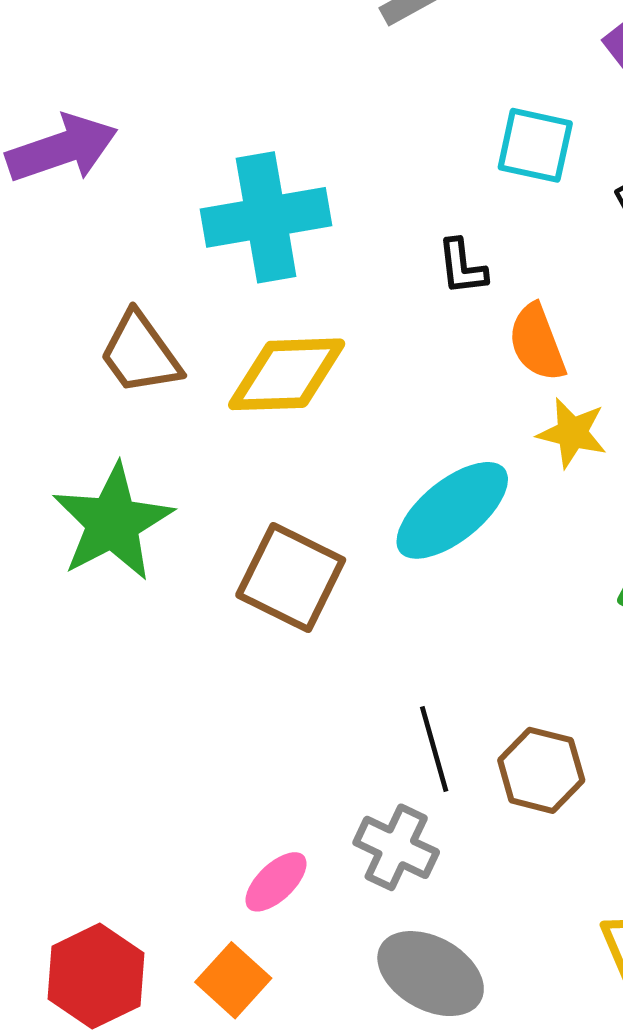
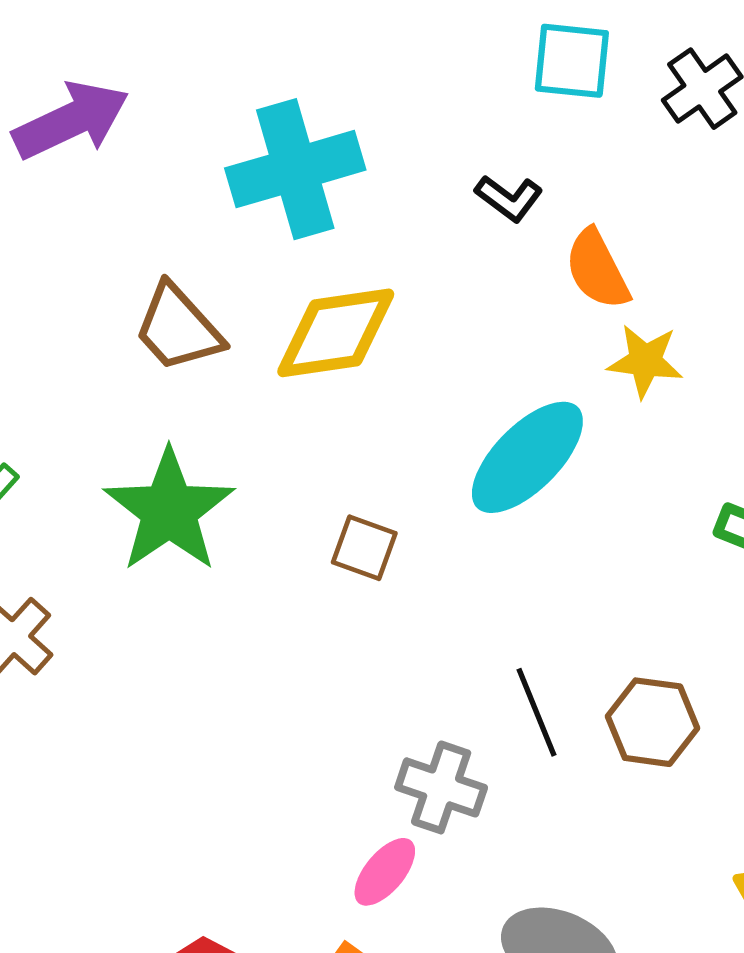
black L-shape: (462, 267) -> (509, 198), turned -40
brown square: (291, 578) -> (364, 548), size x0.6
gray cross: (396, 847) -> (441, 787), moved

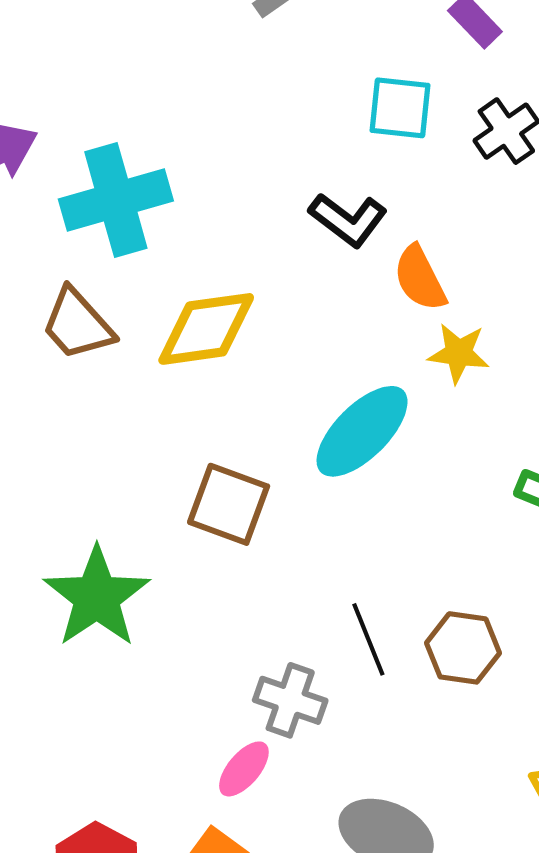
cyan cross: (295, 169) -> (116, 200), moved
black L-shape: (509, 198) -> (348, 220), size x1.4
green star: (169, 510) -> (97, 597), moved
brown square: (364, 548) -> (229, 504), size x1.5

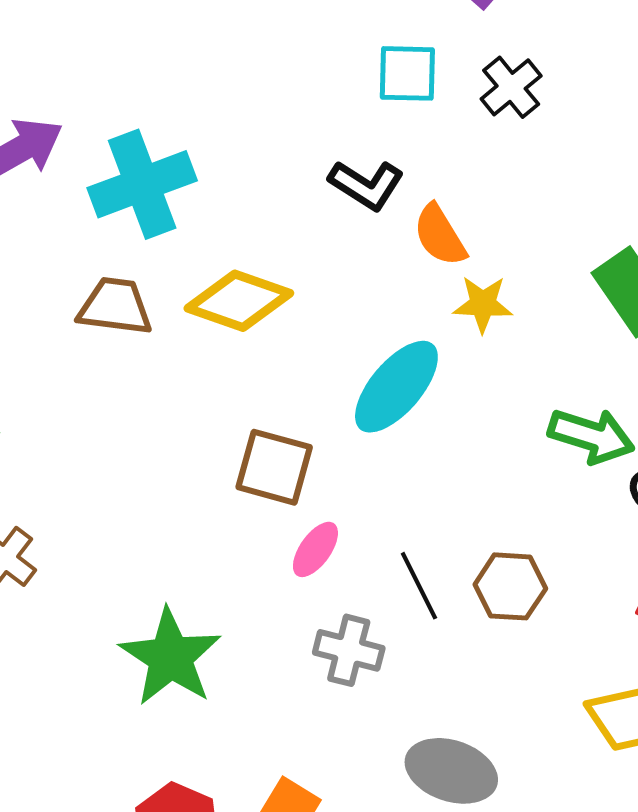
brown trapezoid: (78, 324) -> (115, 306), turned 144
yellow diamond: (206, 329) -> (239, 301), turned 32
green star: (97, 597) -> (170, 657), moved
pink ellipse: (244, 769) -> (315, 549), moved

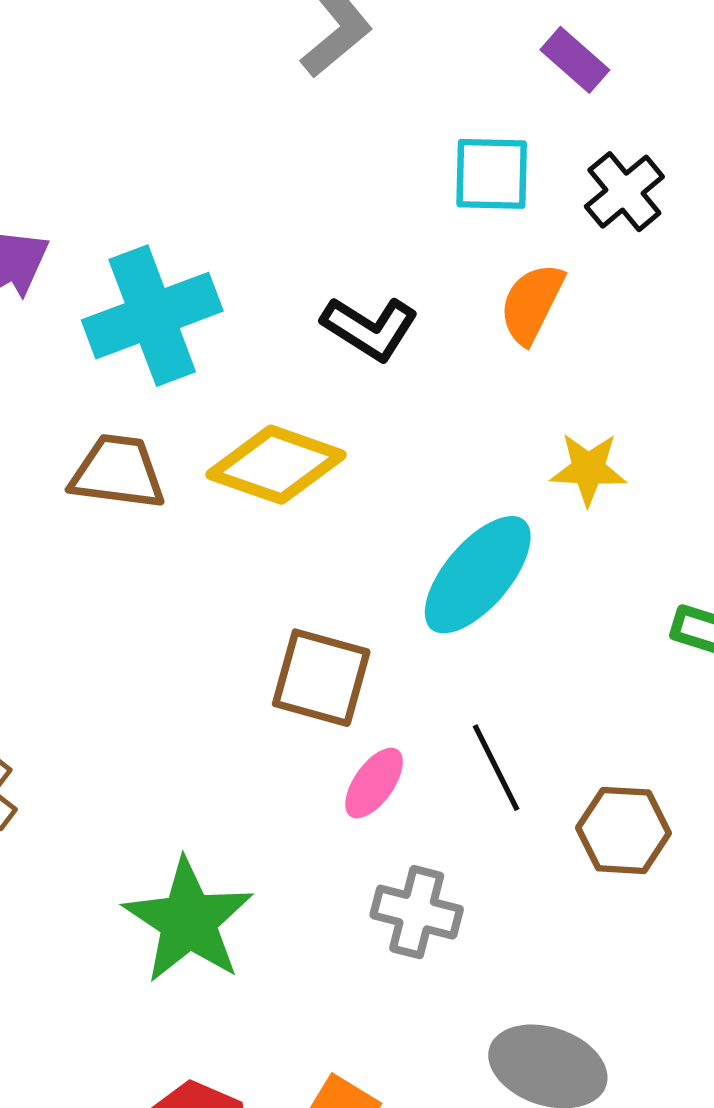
black L-shape: (366, 185) -> (370, 328), moved
orange semicircle: (440, 235) -> (532, 303), moved, turned 58
black line: (419, 586) -> (496, 768), moved

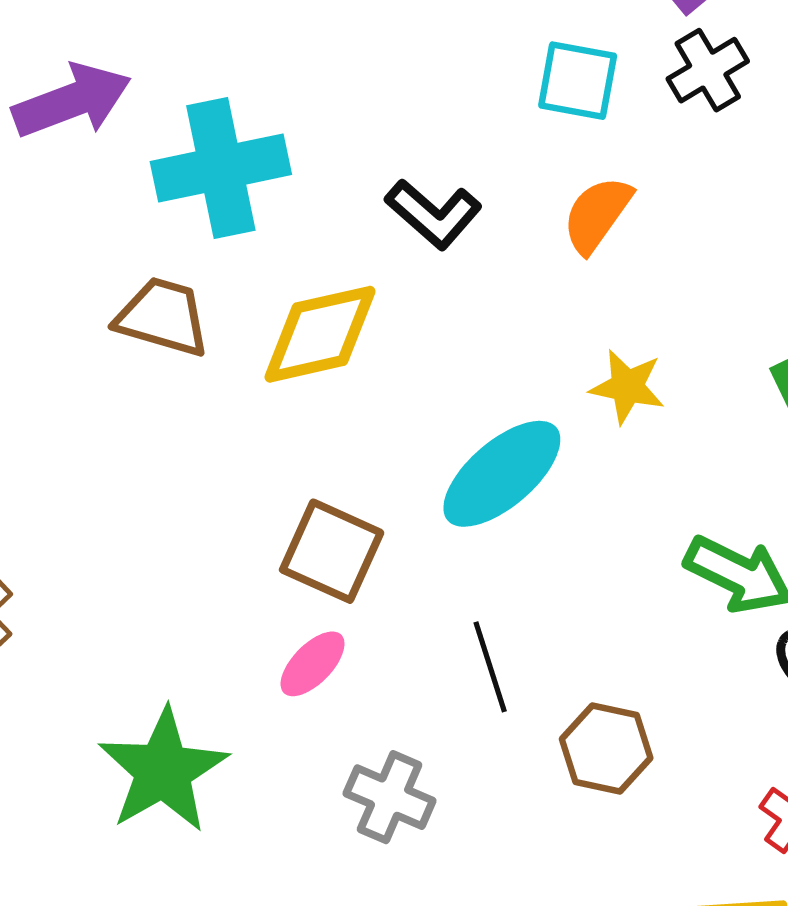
black cross: (624, 192) -> (708, 70), moved
yellow diamond: (276, 465) -> (320, 334), turned -41
pink ellipse: (374, 783) -> (313, 664), moved

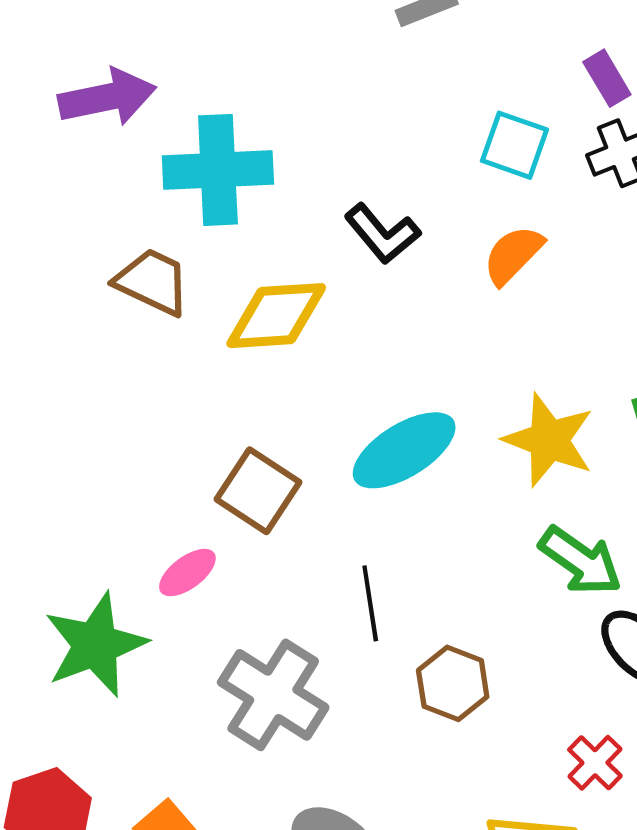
yellow star: (627, 387) -> (549, 440), moved, size x1.5
pink ellipse: (313, 664) -> (187, 573), moved
gray cross: (390, 797) -> (273, 695), size x1.5

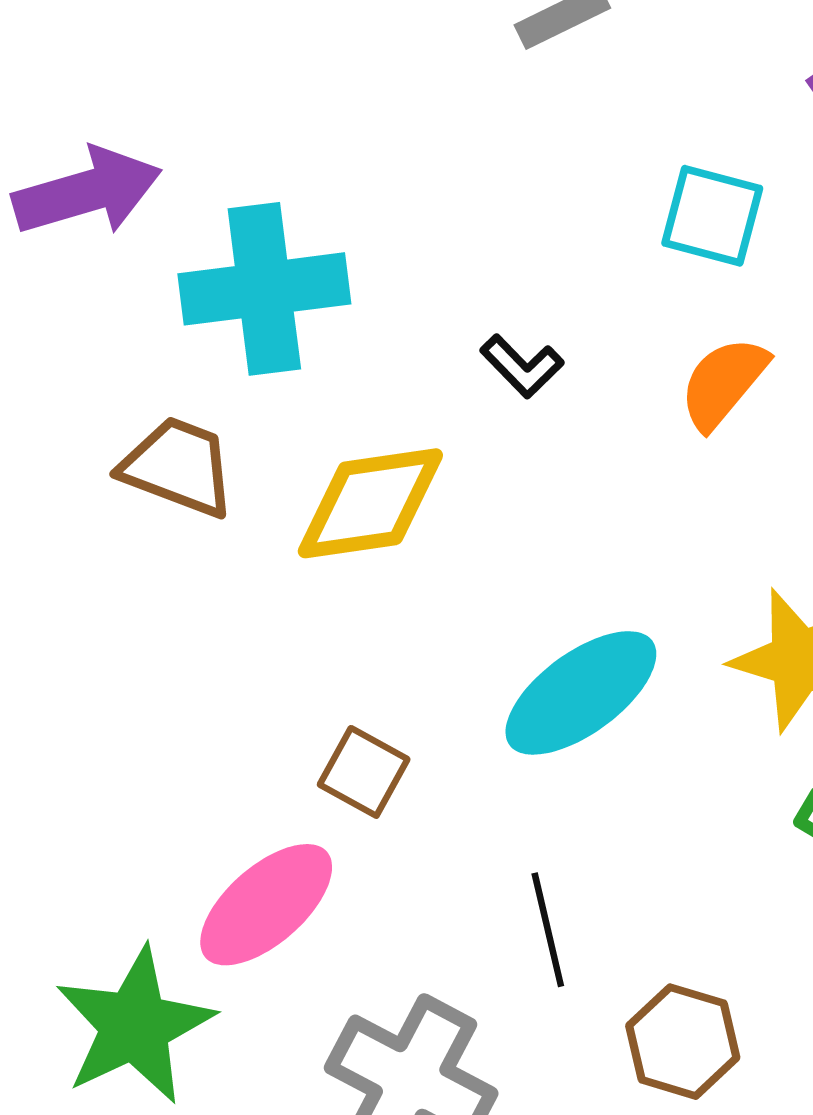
black L-shape: (382, 234) -> (522, 366), size x0.7
brown square: (258, 491) -> (364, 772), size x0.7
pink ellipse: (187, 573) -> (266, 905), size x1.6

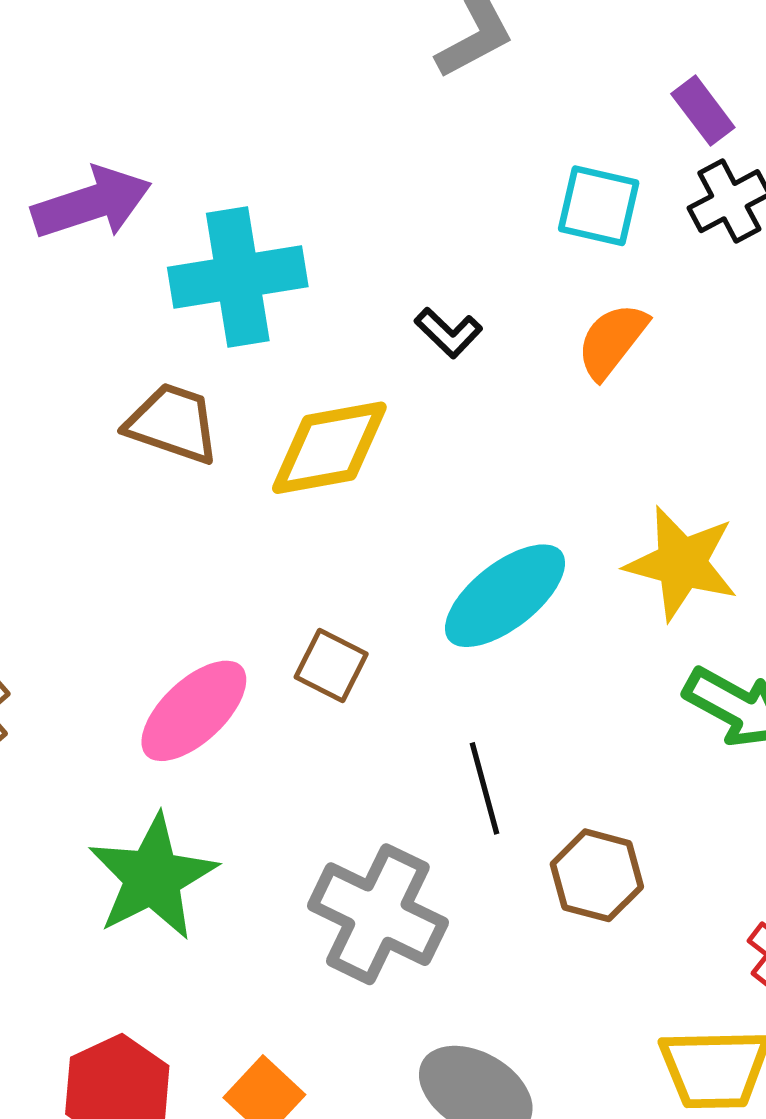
pink ellipse: (266, 905) -> (194, 711), moved

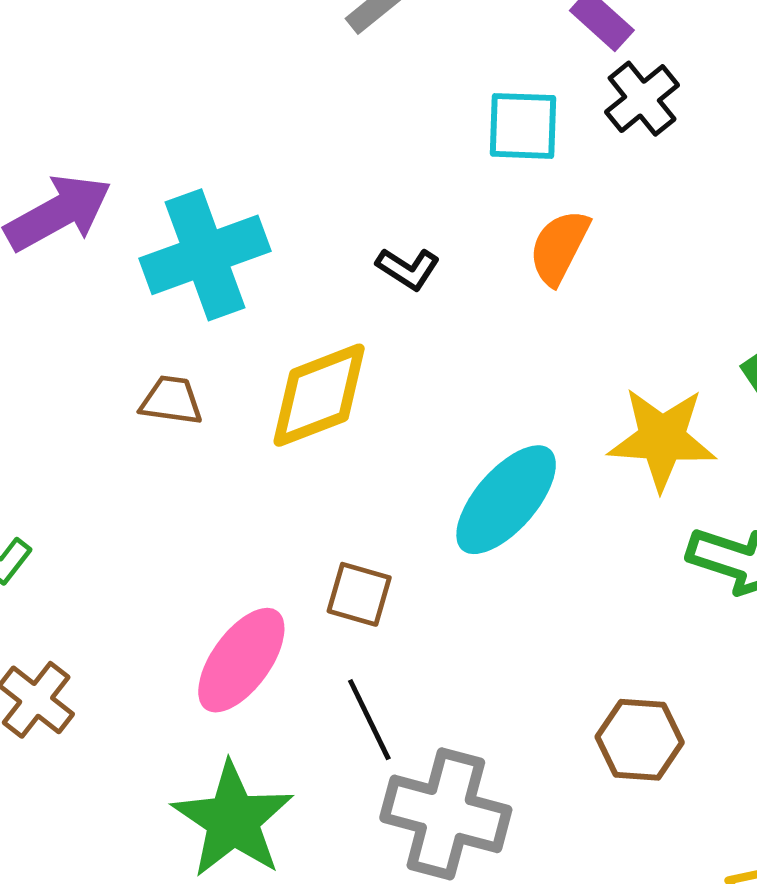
brown trapezoid: (173, 423) -> (171, 400), size x0.7
black line: (485, 788) -> (369, 720), moved

